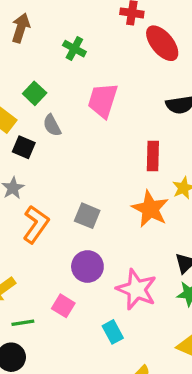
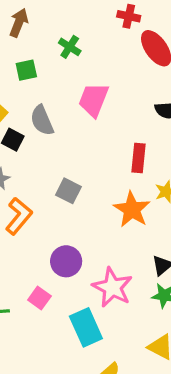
green square: (35, 93) -> (26, 70), moved, turned 30
gray semicircle: (52, 125) -> (42, 120), size x1.4
gray square: (87, 216) -> (68, 191), moved
cyan rectangle: (113, 332) -> (86, 327), size x1.6

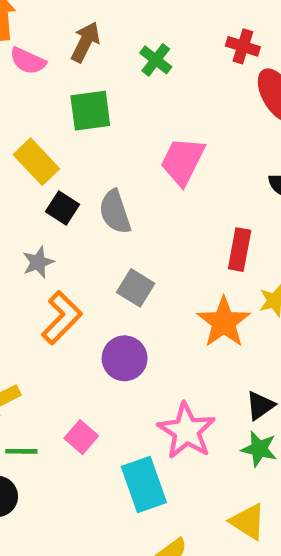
green cross: (70, 47) -> (156, 60), moved
green square: (26, 70) -> (90, 111), size x1.4
gray semicircle: (42, 120) -> (115, 212), moved
purple circle: (66, 261) -> (125, 358), moved

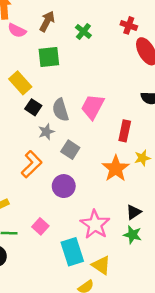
pink trapezoid: (183, 161) -> (93, 107), moved
gray star: (38, 262) -> (46, 132), moved
yellow triangle: (248, 522) -> (101, 265), moved

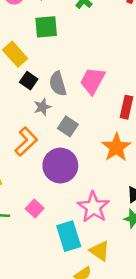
purple circle: (64, 186) -> (60, 166), size x1.4

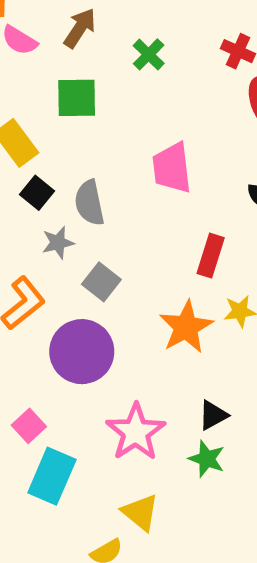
pink trapezoid: (92, 81) -> (172, 168), moved, turned -40
cyan rectangle: (69, 236) -> (52, 476), moved, turned 36

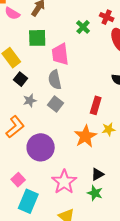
green cross: (149, 54) -> (83, 27), moved
pink trapezoid: (172, 168) -> (60, 54), moved
gray semicircle: (89, 203) -> (55, 80), moved
gray square: (101, 282) -> (55, 104), moved

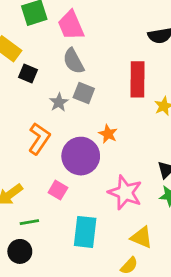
gray star: (30, 101) -> (59, 102), moved
red rectangle: (96, 105) -> (137, 79), size x1.4
orange star: (85, 136) -> (108, 134), moved, size x0.6
pink square: (18, 180) -> (58, 190), moved

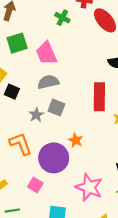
gray semicircle: (73, 61) -> (48, 82), turned 105
orange L-shape: (39, 139) -> (20, 144), turned -55

